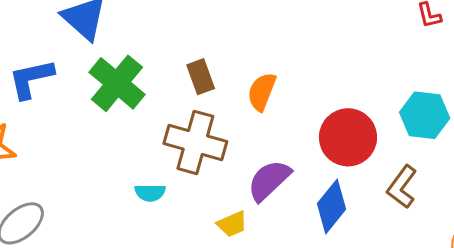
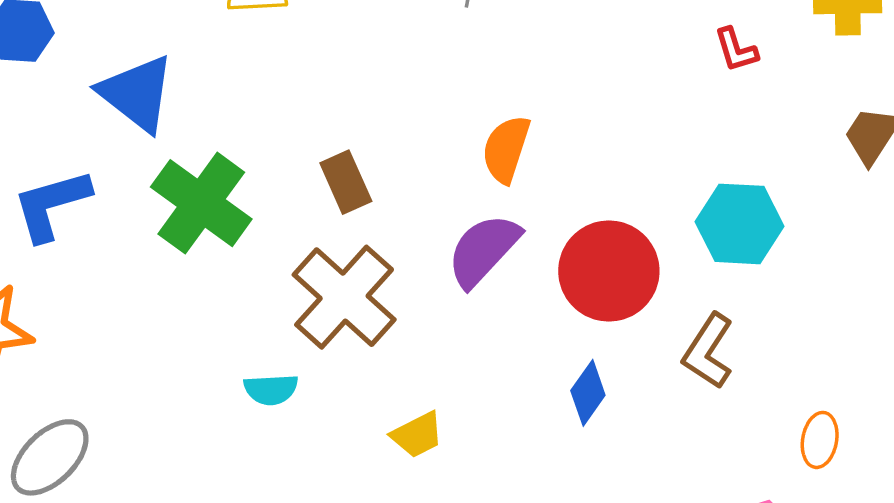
orange semicircle: (262, 92) -> (506, 149), moved
brown cross: (195, 142) -> (344, 297), turned 30
purple semicircle: (269, 180) -> (483, 250), moved
blue diamond: (332, 206) -> (588, 393), size x0.7

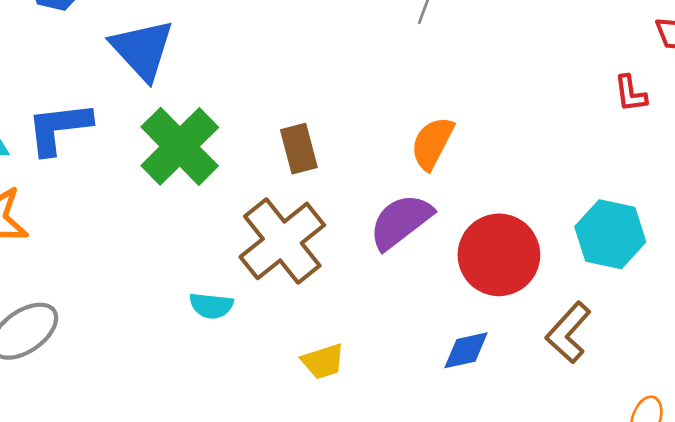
blue diamond: (588, 393) -> (466, 350), turned 33

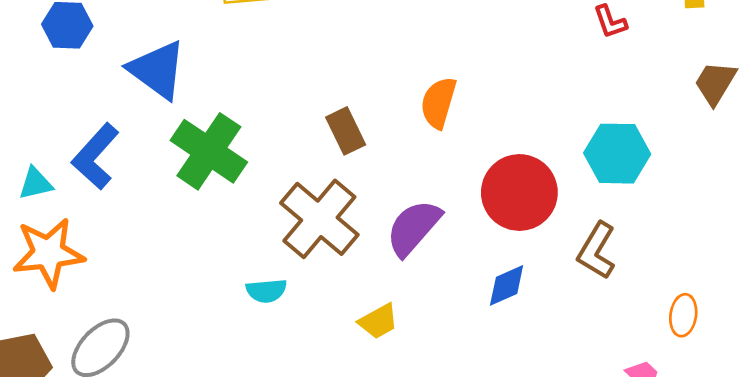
blue L-shape: (59, 128) -> (95, 156), turned -30
brown rectangle: (299, 149) -> (346, 131), moved
purple semicircle: (401, 221) -> (414, 228), moved

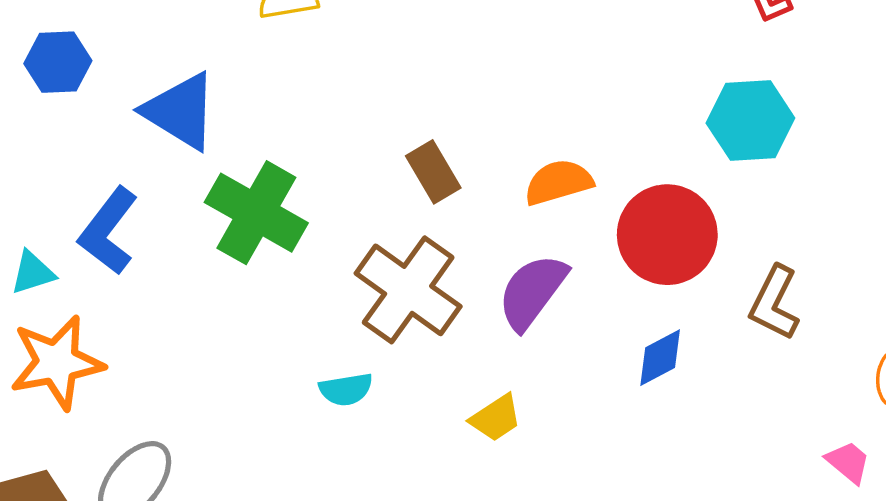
orange semicircle: (438, 103) -> (558, 182), moved, turned 62
cyan hexagon: (617, 154) -> (750, 121), moved

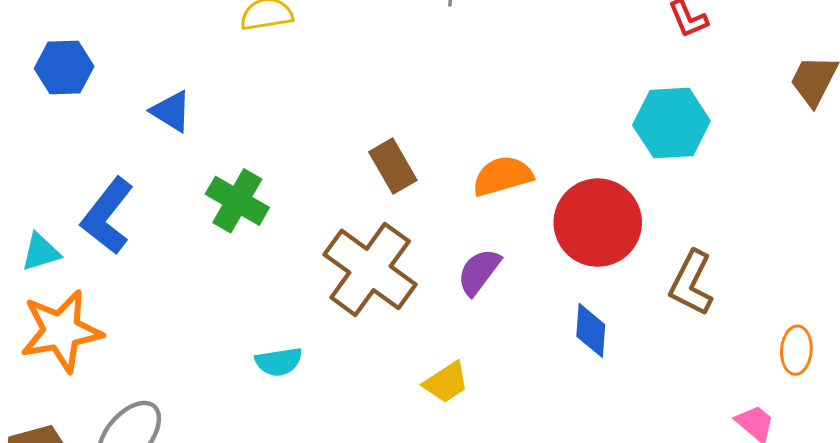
blue triangle: (180, 111) -> (171, 111), size x0.6
green cross: (256, 213) -> (237, 201), size x0.7
purple semicircle: (532, 292) -> (479, 272), size x0.7
blue diamond: (660, 358) -> (591, 330), turned -58
cyan semicircle: (346, 389) -> (279, 362), moved

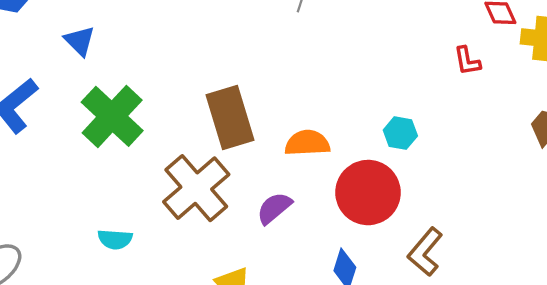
cyan hexagon: (671, 123) -> (400, 133), moved, size x0.6
brown rectangle: (393, 166) -> (230, 117), size x1.6
green cross: (237, 201) -> (112, 116), size x1.4

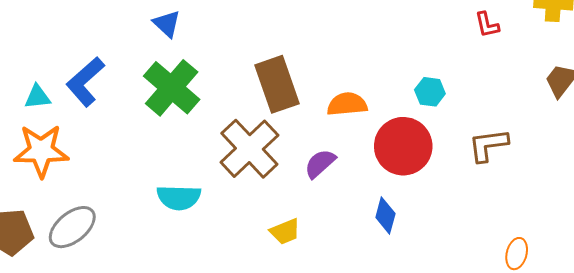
blue triangle: (80, 41) -> (167, 24), moved
cyan semicircle: (115, 239) -> (179, 197), size x1.4
brown L-shape: (425, 252) -> (488, 145), moved, turned 45

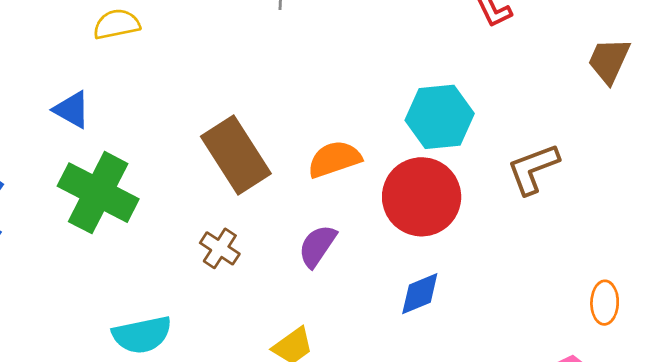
cyan hexagon: (430, 92) -> (440, 117), size x1.6
brown cross: (249, 149) -> (220, 248), size x0.5
blue diamond: (385, 215) -> (420, 294), turned 66

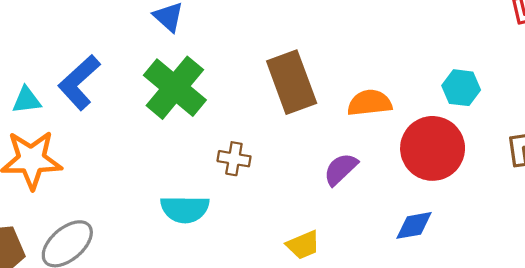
cyan hexagon: (440, 117) -> (461, 88), size x0.7
brown cross: (220, 248) -> (234, 159), moved, turned -36

